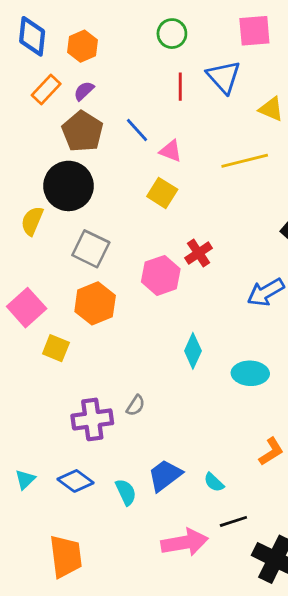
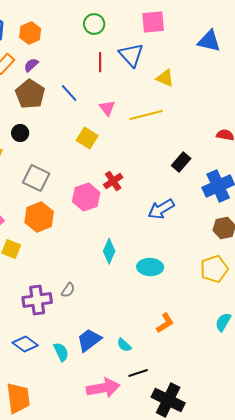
pink triangle: (171, 151) -> (107, 108), moved, turned 30
black circle: (69, 186) -> (20, 133), size x0.5

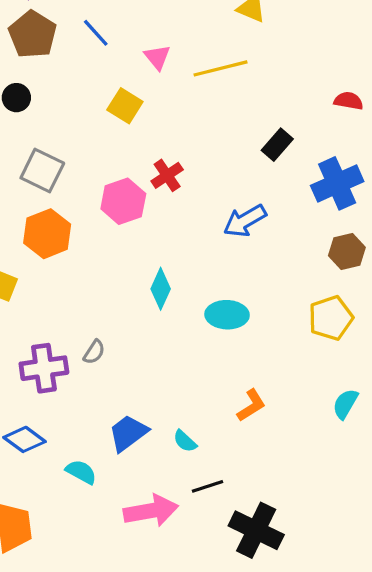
cyan semicircle: (61, 352) -> (81, 472), moved, turned -36

